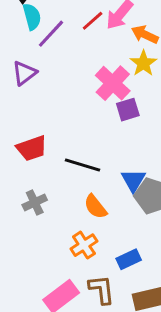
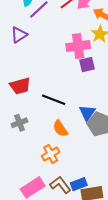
pink cross: (113, 83) -> (78, 46), turned 35
blue rectangle: (129, 259) -> (79, 184), moved
brown L-shape: (102, 289) -> (60, 185), turned -35

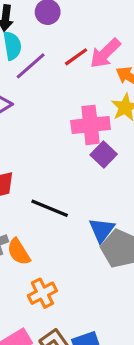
purple square: (87, 65) -> (104, 155), turned -35
orange semicircle: (60, 129) -> (19, 252), moved

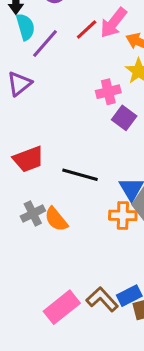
pink cross: (91, 125) -> (108, 92), size x0.7
orange cross: (42, 293) -> (123, 215), moved, turned 36

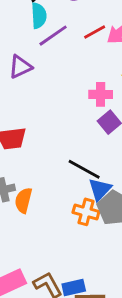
black line: (80, 175) -> (84, 169), moved
orange semicircle: (56, 219) -> (23, 200), turned 40

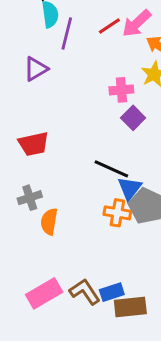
purple line: (53, 36) -> (67, 34), turned -36
orange semicircle: (23, 200) -> (49, 222), moved

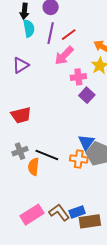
pink arrow: (137, 23) -> (64, 55), moved
purple line: (67, 34) -> (51, 33), moved
black line: (111, 169) -> (47, 155), moved

